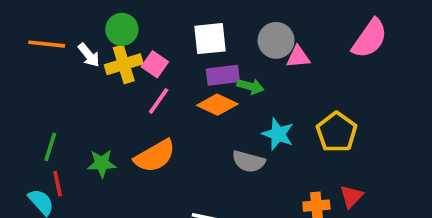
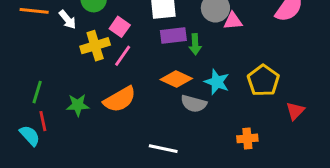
yellow cross: (124, 64) -> (95, 46), moved
green arrow: (250, 86) -> (195, 44), turned 72
orange diamond: (217, 105) -> (176, 79), moved
red triangle: (351, 196) -> (295, 111), moved

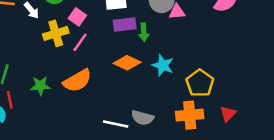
yellow pentagon: (263, 80) -> (200, 83), moved
gray semicircle: (194, 104) -> (142, 118), moved
red triangle: (295, 111) -> (228, 114), moved
orange cross: (247, 138) -> (190, 115), size x1.5

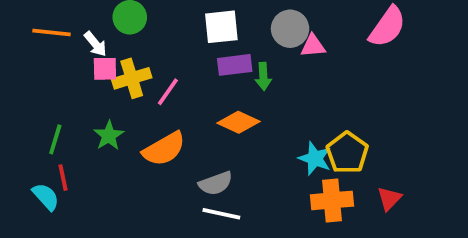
pink square: (77, 17) -> (105, 69), moved, turned -36
cyan star: (163, 65) -> (315, 158), moved
green star: (40, 86) -> (109, 136), moved, turned -30
gray semicircle: (142, 118) -> (216, 183), moved, turned -35

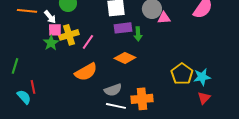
green star: (109, 136) -> (51, 43), moved
green line: (55, 139) -> (15, 66), moved
cyan star: (315, 158) -> (202, 77), moved, turned -30
orange cross: (332, 200) -> (142, 99), moved

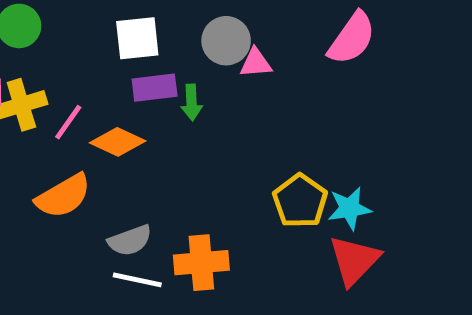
orange diamond: (125, 58) -> (118, 142), moved
red triangle: (204, 98) -> (354, 260), size x1.6

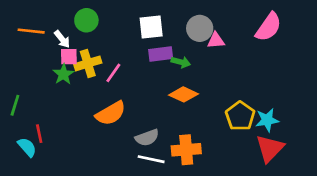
green arrow: (192, 102) -> (181, 62), turned -72
orange diamond: (118, 142) -> (184, 94), moved

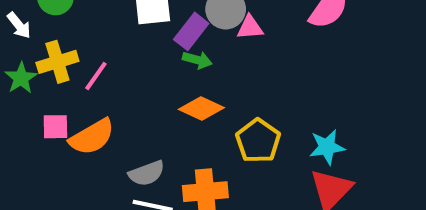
purple rectangle: (161, 54) -> (191, 31), moved, turned -45
pink square: (69, 57) -> (55, 127), moved
yellow pentagon: (240, 116) -> (258, 141), moved

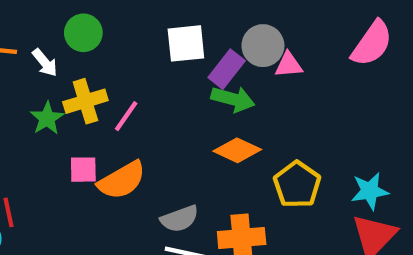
green arrow: (197, 60) -> (233, 99), size x1.4

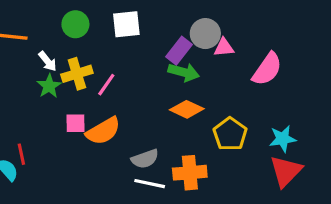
white square: (186, 43) -> (126, 24), moved
pink semicircle: (372, 43) -> (267, 69), moved
white arrow: (45, 63) -> (48, 61), moved

